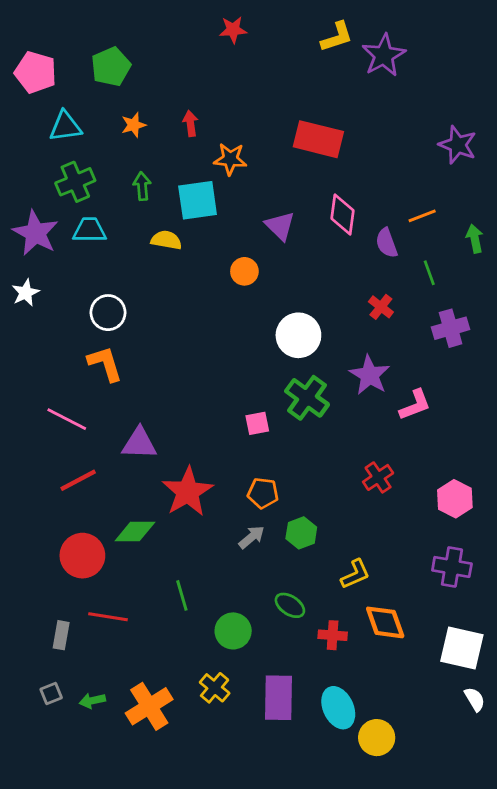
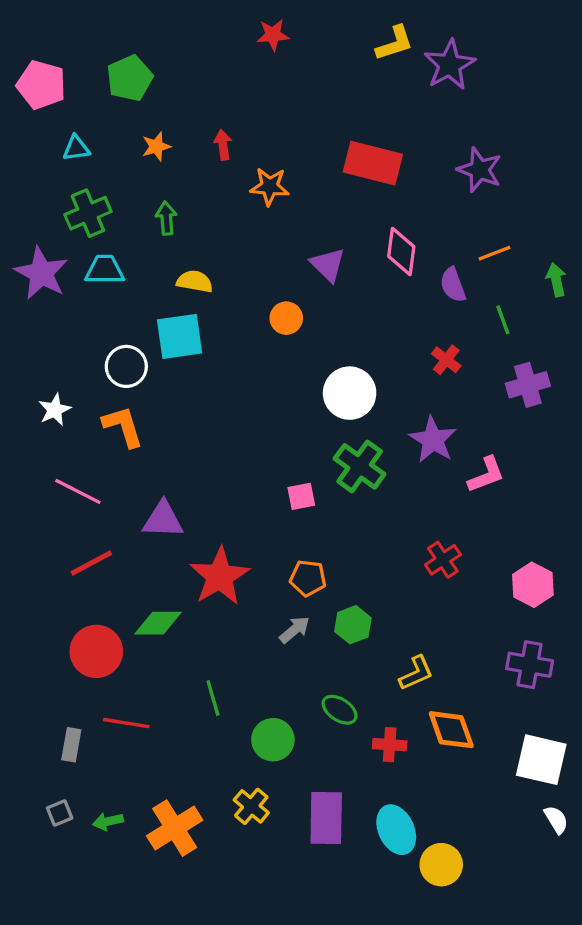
cyan triangle: (65, 126) -> (76, 148), size x0.7
purple star: (458, 145) -> (480, 170), moved
cyan square: (198, 200) -> (180, 336), moved
white star: (26, 293) -> (55, 410), moved

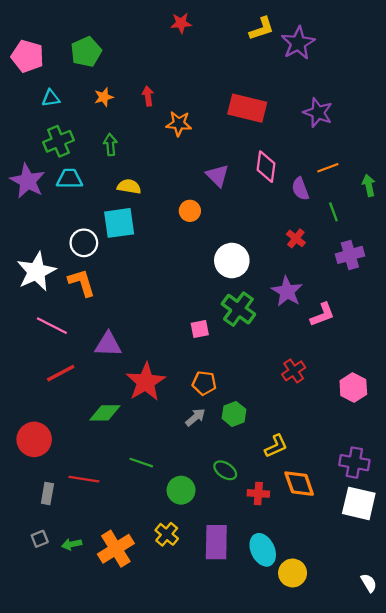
white star: (55, 410) -> (36, 272), size x1.8
red circle: (96, 651) -> (34, 439), moved
purple cross: (530, 665) -> (354, 463), moved
green line: (213, 698) -> (141, 463), turned -55
white semicircle: (556, 820) -> (369, 583), moved

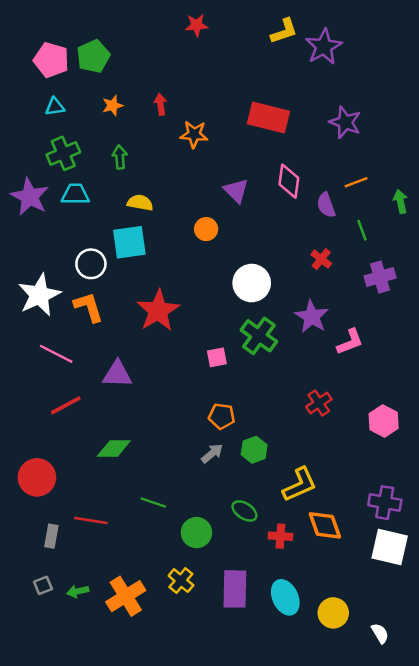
pink pentagon: (28, 56) -> (51, 60), moved
red star: (146, 382) -> (158, 311), moved
yellow L-shape: (276, 446) -> (300, 485), size x1.4
yellow circle: (293, 573) -> (333, 613), moved
white semicircle: (369, 583) -> (380, 633), moved

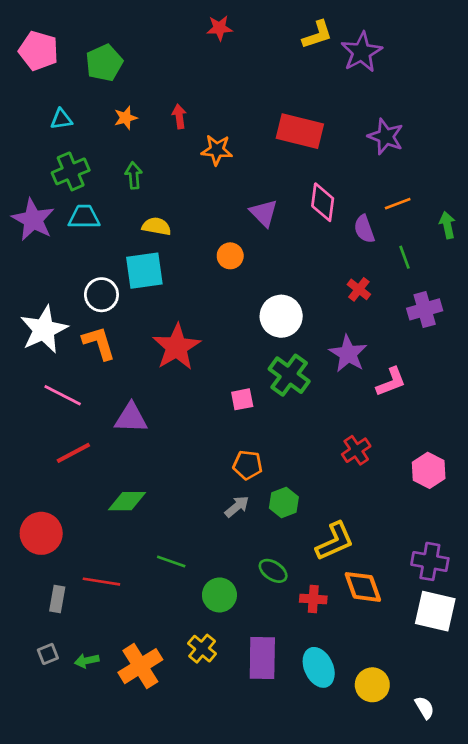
pink pentagon: (51, 60) -> (38, 51), moved

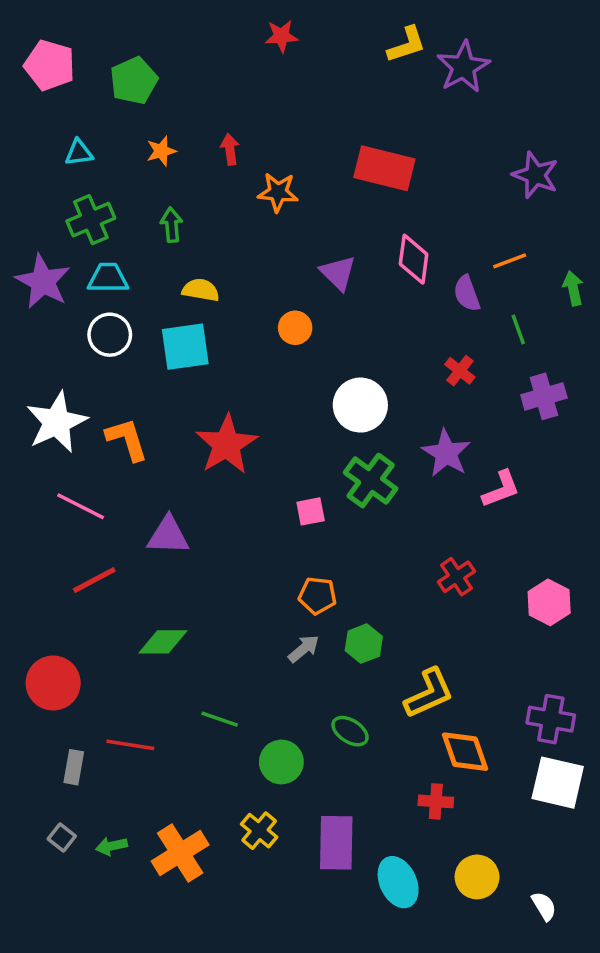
purple star: (386, 137) -> (535, 175), moved
white circle: (101, 295) -> (110, 335), moved
red cross: (313, 599) -> (436, 801), moved
gray square: (48, 654) -> (62, 838), turned -30
cyan ellipse: (319, 667) -> (398, 882), moved

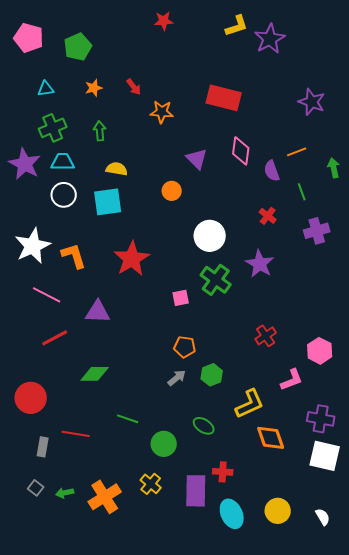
red arrow: (230, 149) -> (134, 87), turned 150
pink L-shape: (501, 489) -> (292, 380), moved
red cross: (436, 801) -> (223, 472), moved
white semicircle: (544, 906) -> (323, 517), moved

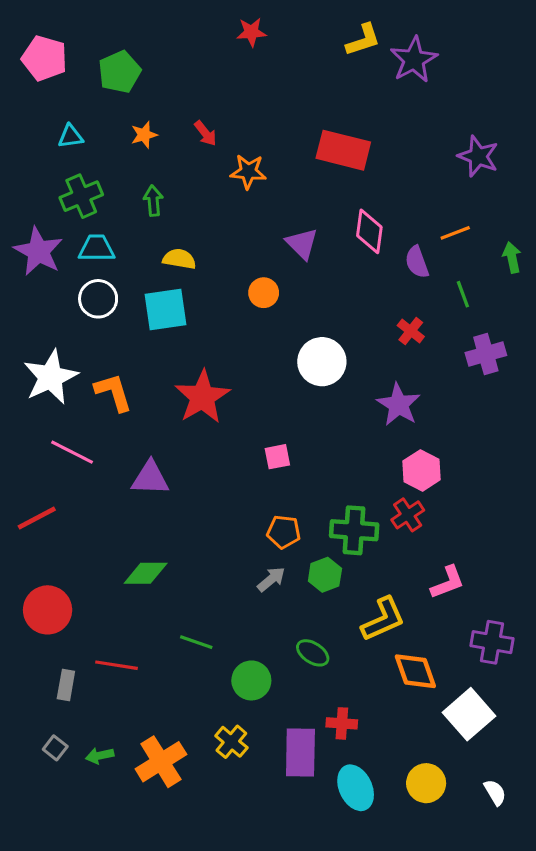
green cross: (216, 280) -> (354, 530), moved, turned -32
red line: (55, 338) -> (37, 518), moved
pink hexagon: (320, 351) -> (421, 470), moved
white square: (325, 456) -> (469, 714), moved, turned 36

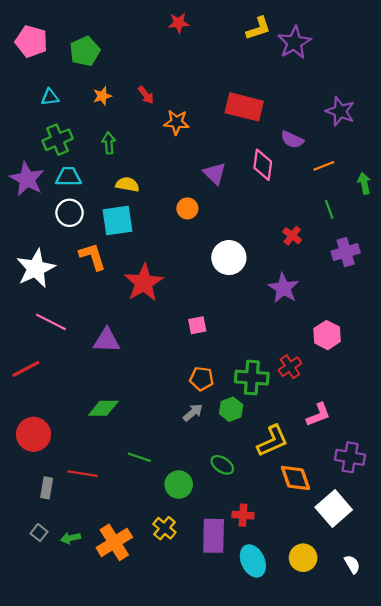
purple semicircle: (417, 262) -> (292, 140), moved, turned -45
orange L-shape: (113, 392) -> (92, 256), moved
pink hexagon: (421, 470) -> (327, 335), moved

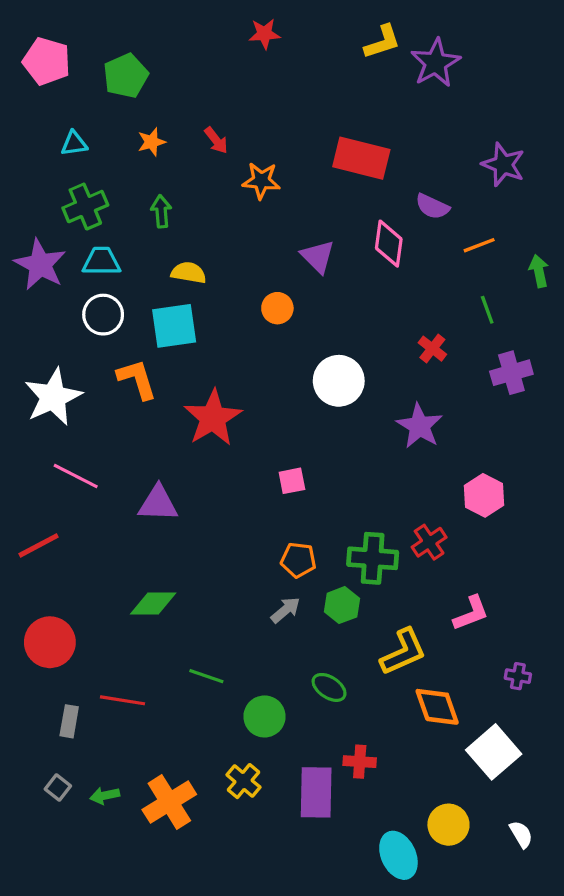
purple cross: (350, 457) -> (518, 676), size x0.6
cyan ellipse: (253, 561) -> (398, 855), moved

